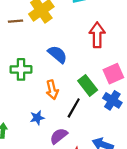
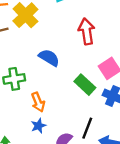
orange arrow: (52, 90) -> (38, 102), moved
black line: (74, 108) -> (87, 128), moved

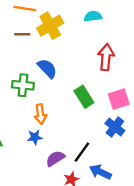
blue semicircle: (49, 58) -> (47, 68), moved
green rectangle: (85, 85) -> (84, 97), moved

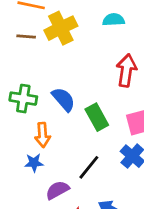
blue semicircle: (47, 68) -> (63, 99), moved
black line: (82, 152) -> (89, 167), moved

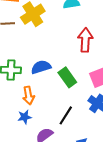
blue semicircle: (63, 99) -> (41, 67), turned -60

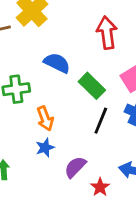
blue semicircle: (41, 67) -> (57, 63), moved, turned 54
black line: (66, 115) -> (101, 121), moved

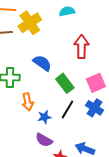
blue star: (45, 148) -> (44, 117), moved
purple semicircle: (75, 167) -> (44, 140), turned -114

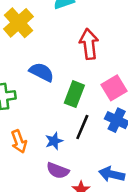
green rectangle: (65, 83) -> (74, 94), turned 66
orange arrow: (28, 102) -> (19, 141), moved

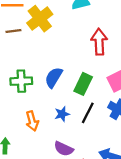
blue semicircle: (42, 72) -> (54, 77), moved, turned -90
blue star: (54, 141) -> (62, 114), moved

